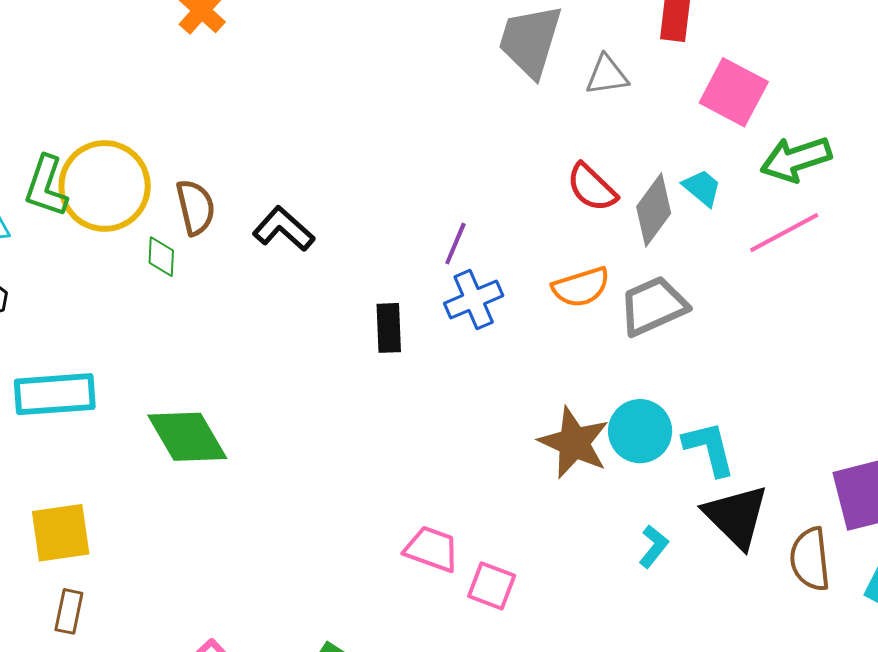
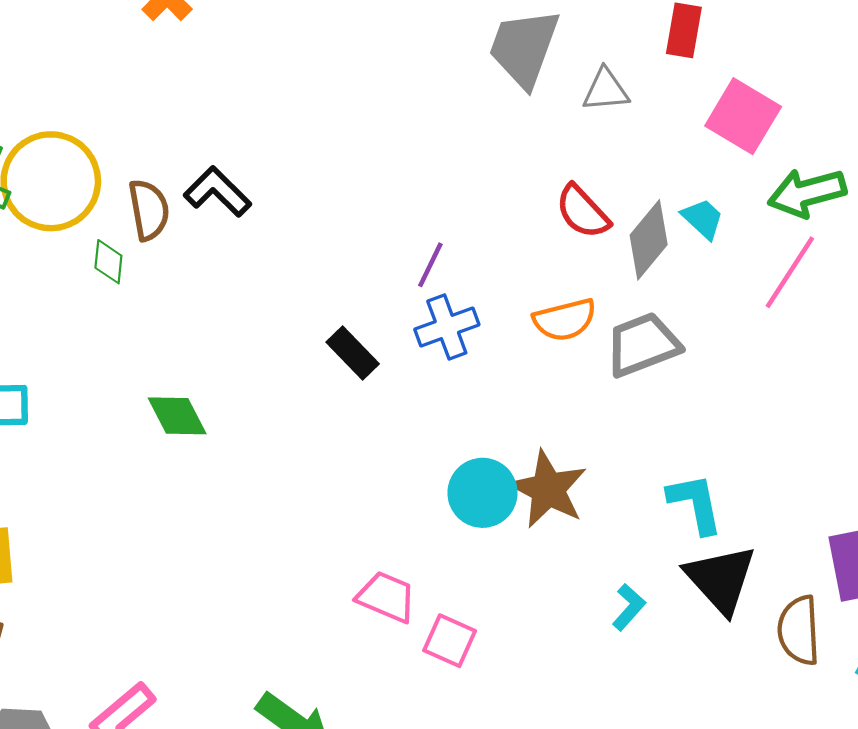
black L-shape: (284, 229) -> (217, 192), moved
pink line: (784, 233) -> (790, 272), turned -32
black rectangle: (389, 328) -> (353, 353), turned -45
cyan circle: (640, 431) -> (483, 493), moved
green diamond: (187, 437) -> (177, 416), moved, size x0.7

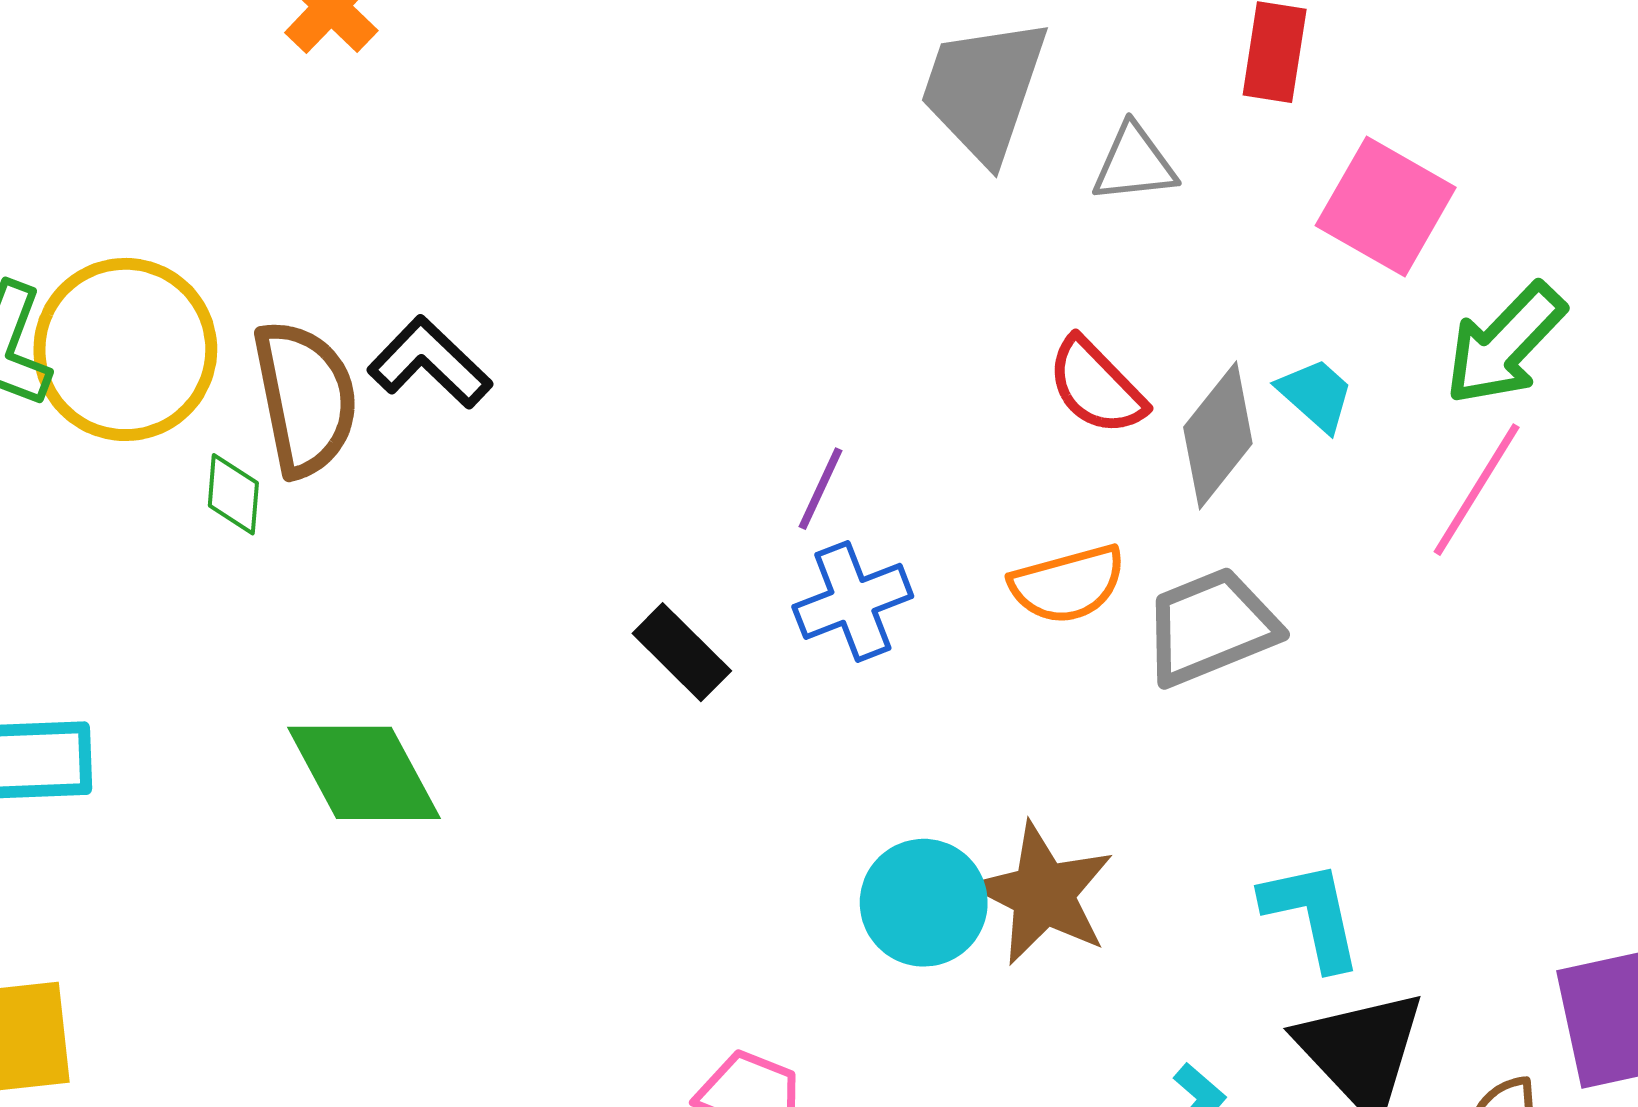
green arrow: (807, 193) -> (1505, 344), turned -30
brown semicircle: (149, 210) -> (305, 398), size x1.4
green diamond: (177, 416) -> (364, 773), size x1.4

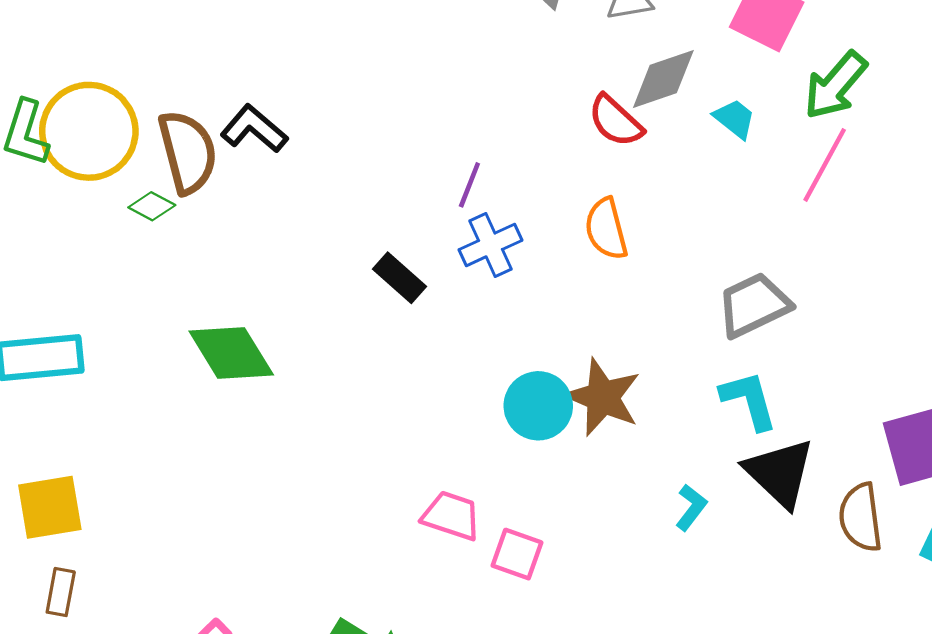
gray diamond: (1218, 435) -> (663, 79), moved, turned 36
green diamond: (233, 494) -> (152, 206), turned -63
orange semicircle: (1068, 584) -> (606, 229), turned 94
gray trapezoid: (1211, 627) -> (754, 305), moved

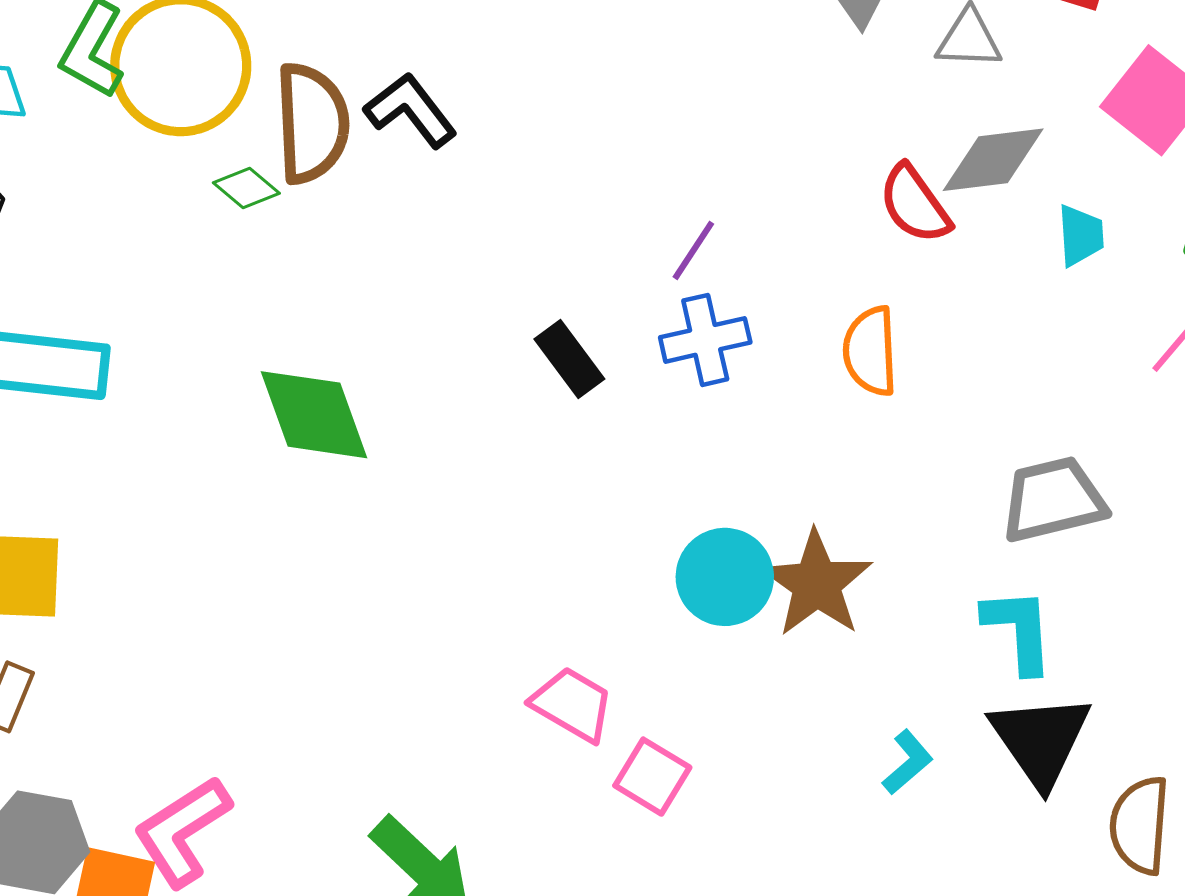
cyan trapezoid: (735, 119) -> (1081, 235), turned 36

